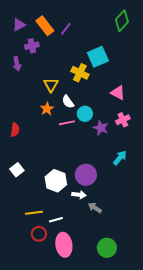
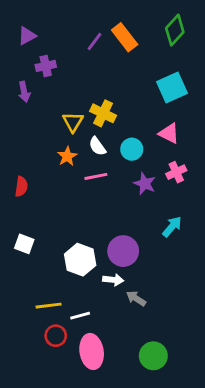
orange rectangle: (45, 26) -> (125, 37), moved
cyan square: (98, 57) -> (172, 87), moved
yellow cross: (80, 73) -> (103, 113), moved
cyan circle: (85, 114) -> (132, 149), moved
white square: (17, 170) -> (24, 244), turned -32

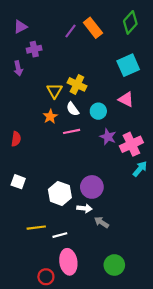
pink cross: (176, 172) -> (131, 144), moved, size x1.5
cyan arrow: (172, 227) -> (140, 169), moved
red circle: (56, 336) -> (46, 277), moved

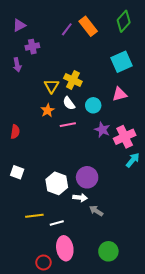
pink triangle: (126, 99) -> (120, 94), turned -42

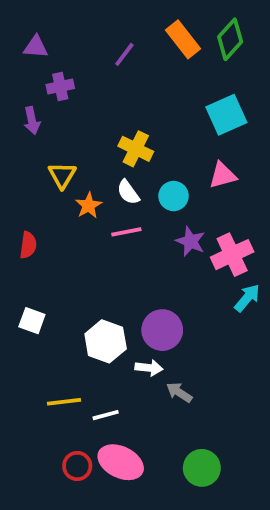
purple triangle: (19, 25) -> (36, 47), turned 32
orange rectangle: (88, 26) -> (183, 39), moved
yellow triangle: (52, 86) -> (62, 175), moved
pink ellipse: (65, 248) -> (121, 462), turned -55
red circle: (44, 262) -> (77, 466), moved

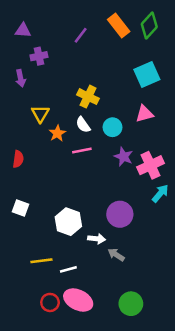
purple circle: (162, 330) -> (120, 214), moved

